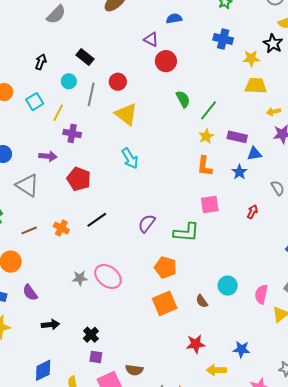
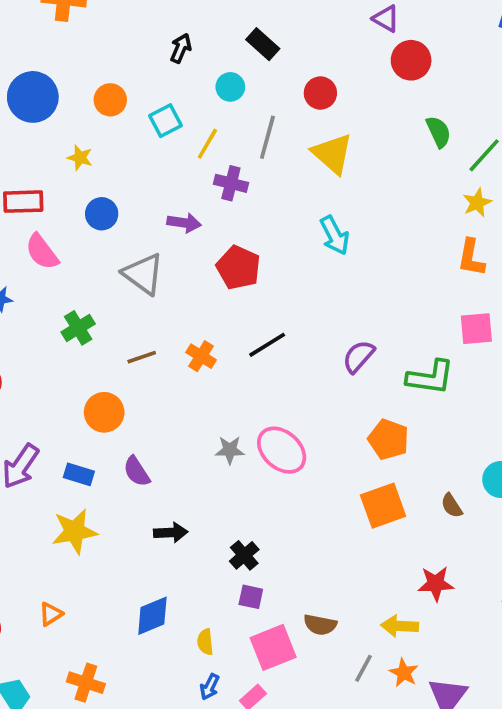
gray line: (91, 94) -> (267, 137), moved
yellow arrow: (216, 370) -> (400, 626), moved

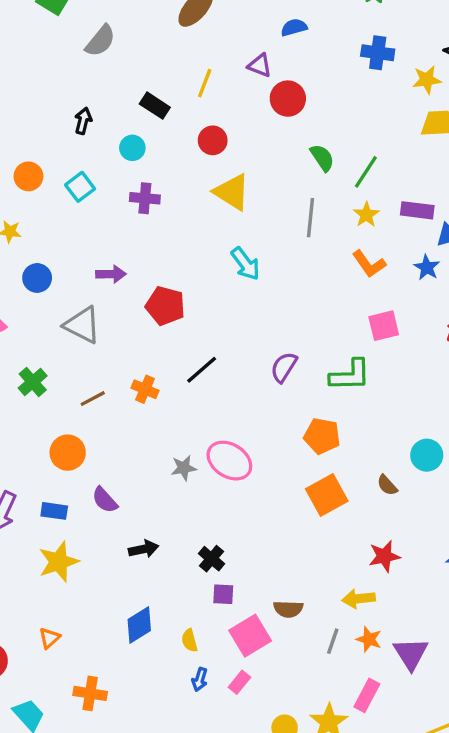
gray line: (267, 137) -> (311, 218), moved
yellow line: (207, 144) -> (205, 83), moved
purple cross: (231, 183) -> (145, 198), moved
orange L-shape: (471, 258) -> (369, 264), turned -36

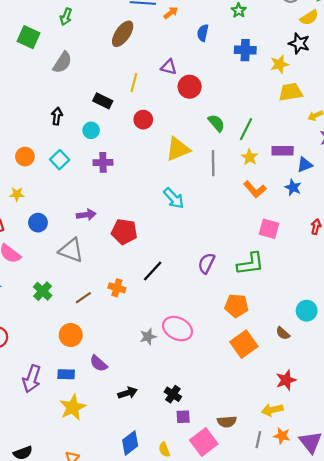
blue semicircle: (294, 27) -> (203, 33), moved, turned -56
yellow triangle: (232, 192) -> (178, 149), moved, turned -48
pink square: (384, 326) -> (269, 229), turned 36

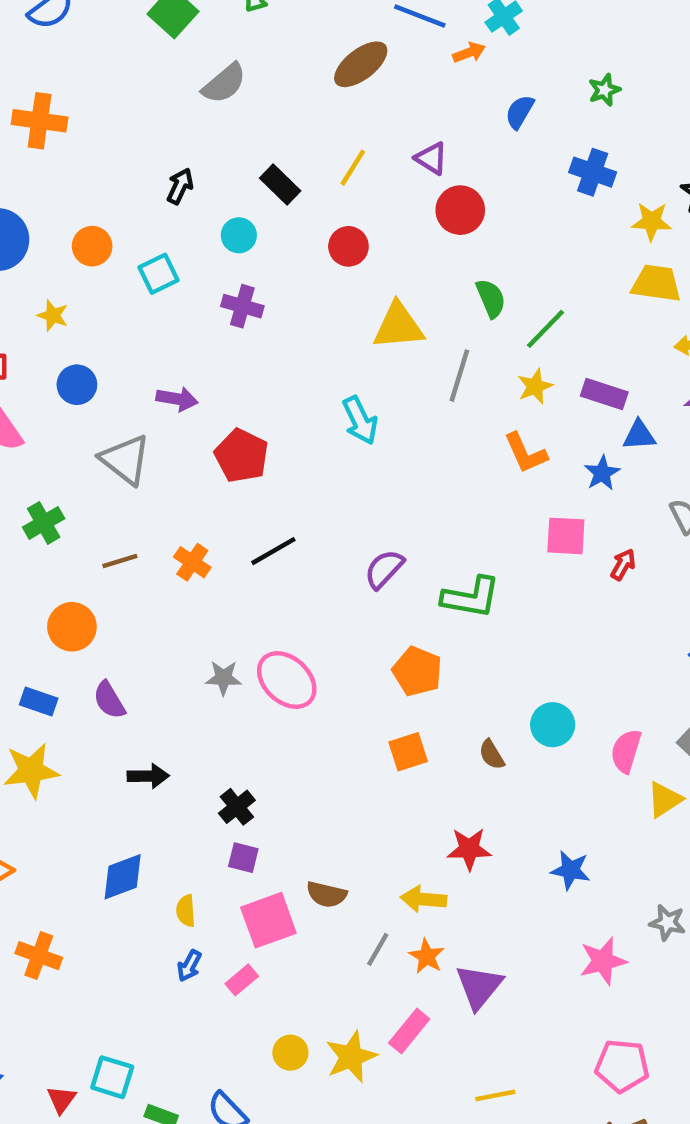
pink square: (269, 229) -> (566, 536), moved, turned -30
orange square: (244, 344) -> (408, 752), size x0.7

